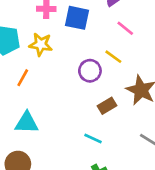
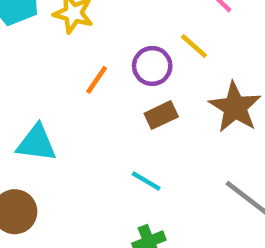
orange line: (23, 78) -> (97, 80), moved
brown rectangle: (107, 106) -> (161, 115), moved

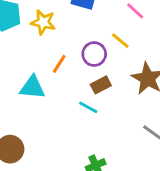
cyan triangle: (36, 143) -> (32, 87), moved
cyan line: (146, 181) -> (88, 107), moved

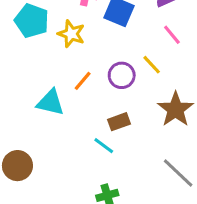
brown rectangle: (101, 85) -> (119, 122), moved
cyan line: (88, 107) -> (104, 146), moved

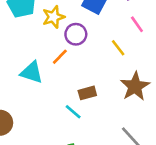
yellow star: (71, 34) -> (53, 17), turned 30
purple circle: (122, 75) -> (76, 34), moved

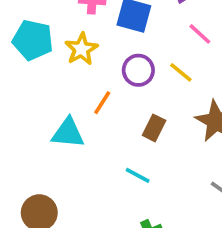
purple circle: (76, 34) -> (138, 70), moved
brown rectangle: (87, 93) -> (154, 128), moved, turned -36

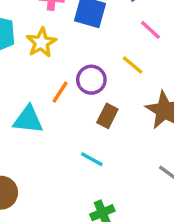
purple circle: (138, 70) -> (91, 80), moved

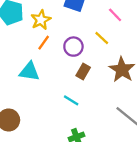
orange line: (60, 92) -> (44, 43), moved

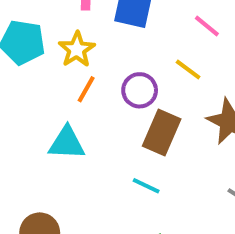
brown rectangle: (83, 72) -> (162, 132), size x1.5

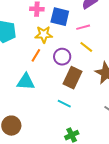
pink line: (207, 26) -> (83, 27), moved, turned -56
yellow star: (77, 49) -> (44, 34), moved, turned 30

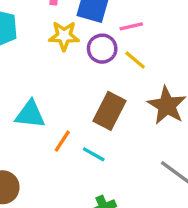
orange line: (36, 55) -> (62, 141), moved
purple circle: (62, 57) -> (102, 49), moved

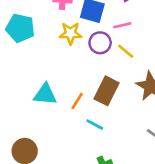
orange line: (62, 141) -> (77, 101), moved

